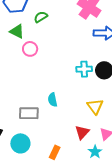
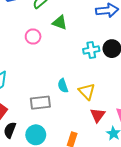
green triangle: (17, 31) -> (60, 23), moved
yellow triangle: (95, 107) -> (87, 91), moved

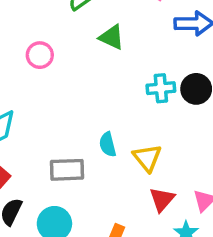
pink circle: (33, 36) -> (40, 55), moved

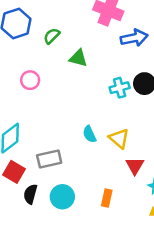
gray rectangle: (67, 170) -> (49, 159), moved

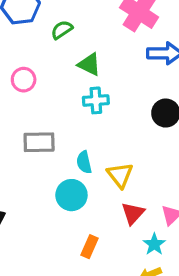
cyan cross: (120, 88) -> (96, 100), moved
gray rectangle: (49, 159) -> (39, 142), moved
cyan circle: (62, 197) -> (71, 195), moved

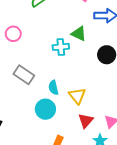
green triangle: (89, 64) -> (79, 34), moved
gray rectangle: (39, 142) -> (24, 75), turned 36

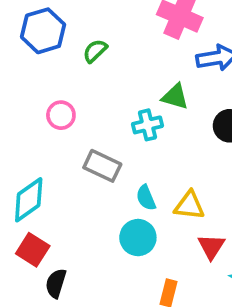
gray rectangle: (24, 75) -> (102, 166), moved
yellow triangle: (77, 96) -> (189, 205), turned -36

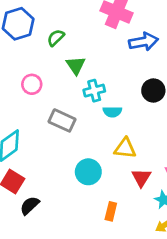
green triangle: (175, 97) -> (76, 65), moved, turned 40
cyan semicircle: (146, 198) -> (112, 112), moved, turned -66
black semicircle: (56, 283) -> (30, 205), turned 30

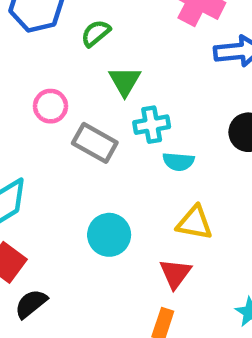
gray rectangle: (62, 120) -> (95, 143), moved
cyan circle: (88, 172) -> (109, 235), moved
red triangle: (141, 178) -> (175, 273), moved

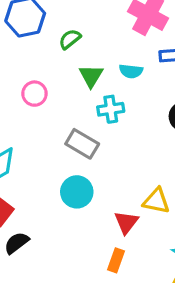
gray rectangle: (95, 143) -> (82, 144), moved
cyan semicircle: (178, 162) -> (131, 71), moved
yellow triangle: (195, 223) -> (156, 201), moved

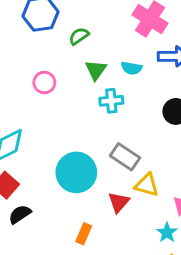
gray rectangle: (82, 144) -> (125, 157), moved
cyan circle: (77, 192) -> (76, 172), size x1.4
orange rectangle: (116, 260) -> (84, 234), moved

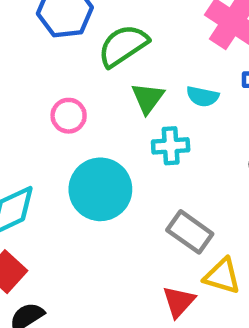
green semicircle: (79, 36) -> (123, 46), size x1.6
cyan circle: (76, 172) -> (100, 189), moved

